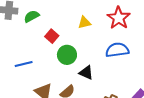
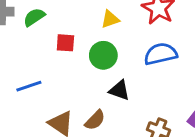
red square: (52, 36) -> (65, 43), turned -32
green circle: (67, 55) -> (103, 55), moved

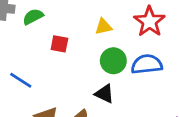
green circle: (103, 55) -> (113, 61), moved
blue line: (29, 86) -> (21, 80), turned 45

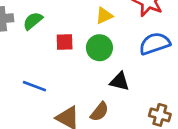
green circle: (113, 61) -> (99, 48), moved

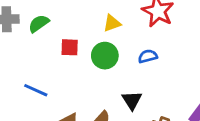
blue semicircle: (155, 44) -> (148, 56), moved, size x0.6
black triangle: (119, 81) -> (132, 100), moved, turned 40

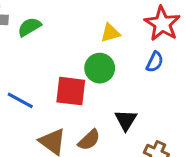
red square: (70, 47) -> (71, 91), moved, size x1.5
blue semicircle: (148, 56) -> (155, 62), moved, turned 126

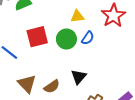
blue semicircle: (155, 62) -> (88, 38), moved
red square: (71, 91) -> (37, 37), moved, turned -30

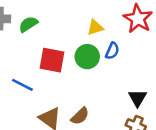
red square: (37, 37) -> (52, 60), turned 35
black triangle: (79, 77) -> (138, 98), moved

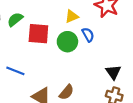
blue semicircle: (112, 51) -> (88, 35), turned -48
red square: (52, 60) -> (38, 34), moved

